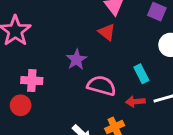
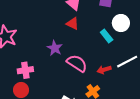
cyan rectangle: (141, 74) -> (107, 36), moved
pink semicircle: (101, 86) -> (77, 63), turned 30

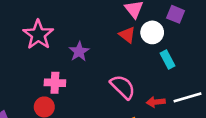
white circle: (121, 23) -> (152, 32), moved
purple star: (55, 48) -> (79, 52), moved

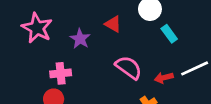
red triangle: (127, 35) -> (113, 24), moved

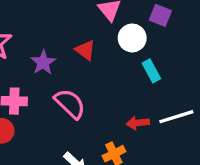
pink semicircle: (129, 68) -> (70, 104), moved

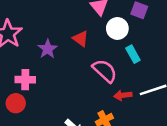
pink semicircle: (70, 104) -> (105, 71), moved

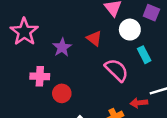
red arrow: (123, 95) -> (139, 103), moved
red circle: (16, 103) -> (62, 93), moved

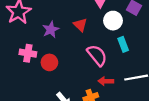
red circle: (62, 93) -> (49, 62), moved
red arrow: (139, 103) -> (106, 81), moved

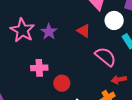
purple star: (51, 30) -> (49, 32), moved
red circle: (49, 62) -> (62, 83), moved

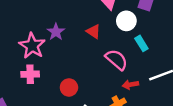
pink star: (22, 30) -> (32, 46), moved
pink cross: (39, 68) -> (30, 74), moved

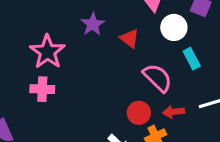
purple star: (56, 32) -> (93, 24), moved
red circle: (69, 87) -> (139, 113), moved

